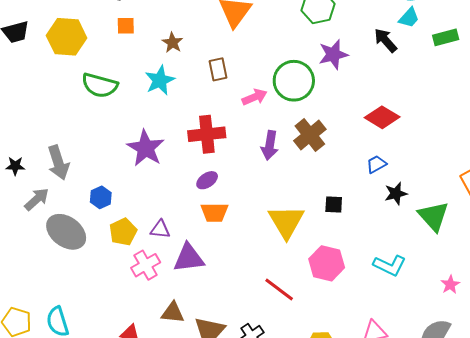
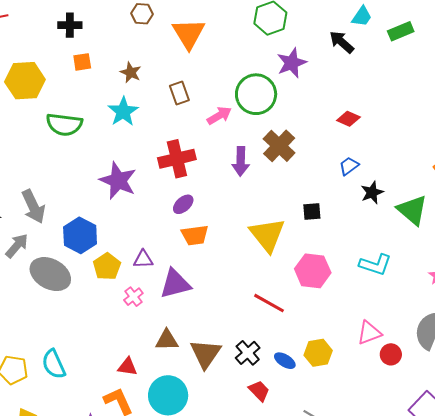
red diamond: (382, 117) -> (348, 119), size x0.7
blue hexagon: (101, 197) -> (80, 235), size x1.6
pink cross: (146, 265) -> (133, 297), size x0.7

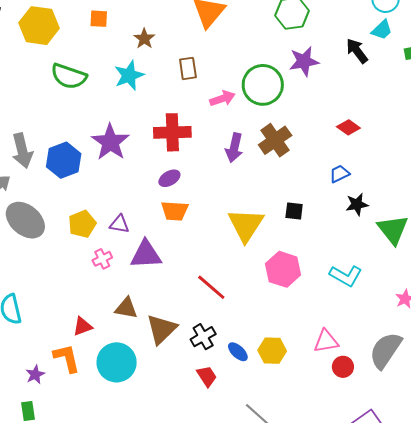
blue hexagon: (80, 235) -> (64, 160), moved
red line: (269, 303) -> (211, 287), moved
red triangle: (127, 367) -> (82, 326), turned -40

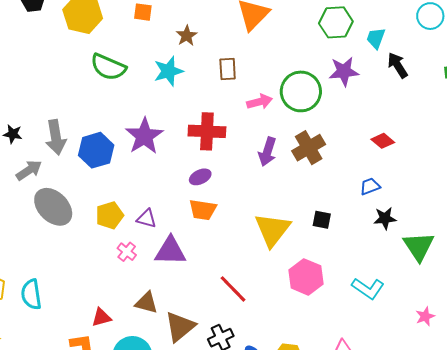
cyan trapezoid: (382, 30) -> (376, 38), moved, turned 150
pink cross: (102, 259) -> (127, 252), turned -30

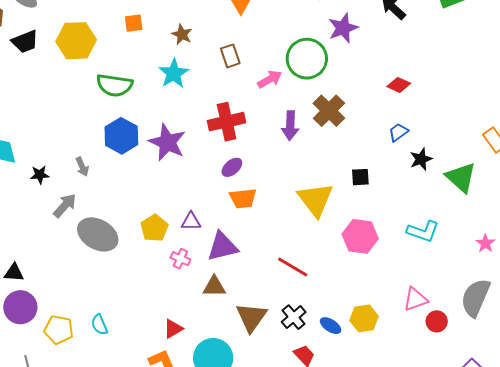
gray arrow: (56, 137) -> (82, 167), size x0.6
blue hexagon: (96, 150) -> (121, 136), moved
cyan semicircle: (31, 294) -> (99, 325), size x0.7
brown triangle: (146, 303) -> (214, 287), moved

